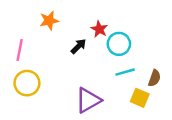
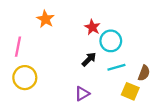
orange star: (49, 21) -> (45, 19), turned -30
black arrow: (78, 46) -> (89, 59), moved
purple triangle: (88, 100) -> (82, 94), size x0.6

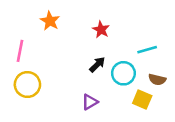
cyan circle: (111, 41) -> (123, 73), moved
cyan line: (116, 67) -> (147, 50), moved
brown semicircle: (144, 73) -> (157, 80), turned 84

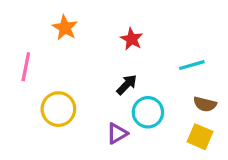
cyan circle: (123, 73) -> (148, 112), moved
yellow circle: (27, 84) -> (58, 109), moved
yellow square: (142, 99) -> (200, 137), moved

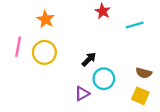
red star: (132, 39) -> (103, 11), moved
cyan line: (192, 65) -> (135, 25), moved
yellow circle: (58, 109) -> (44, 52), moved

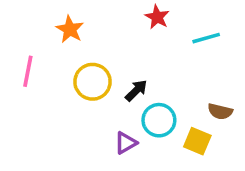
yellow circle: (44, 52) -> (93, 82), moved
yellow square: (140, 96) -> (197, 141), moved

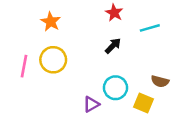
pink line: (28, 71) -> (24, 66), moved
yellow circle: (93, 82) -> (53, 60), moved
black arrow: (136, 90) -> (113, 46), moved

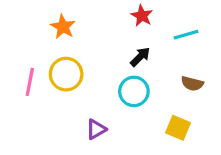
brown semicircle: (160, 81) -> (192, 84), moved
cyan circle: (115, 88) -> (134, 91), moved
purple triangle: (91, 104) -> (96, 129), moved

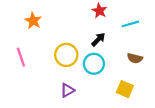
orange star: (63, 27) -> (33, 21), moved
yellow circle: (66, 74) -> (66, 55), moved
pink line: (30, 82) -> (21, 57), turned -30

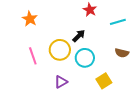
black arrow: (98, 39) -> (79, 36), moved
pink line: (21, 57) -> (33, 56), moved
yellow square: (125, 89) -> (104, 81), moved, turned 35

